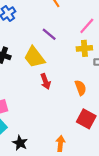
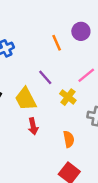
yellow cross: (84, 48) -> (68, 97), moved, turned 32

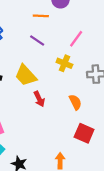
orange line: (57, 43) -> (41, 16), turned -49
purple line: (45, 77) -> (37, 40), moved

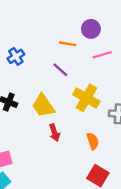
pink line: (76, 39) -> (102, 55), moved, turned 30
yellow cross: (64, 63) -> (86, 98), size x1.5

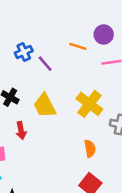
purple line: (60, 70) -> (45, 64), moved
red arrow: (54, 133) -> (21, 131), moved

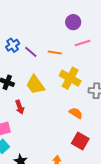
orange line: (78, 46) -> (55, 52), moved
orange semicircle: (90, 149) -> (76, 113), turned -40

